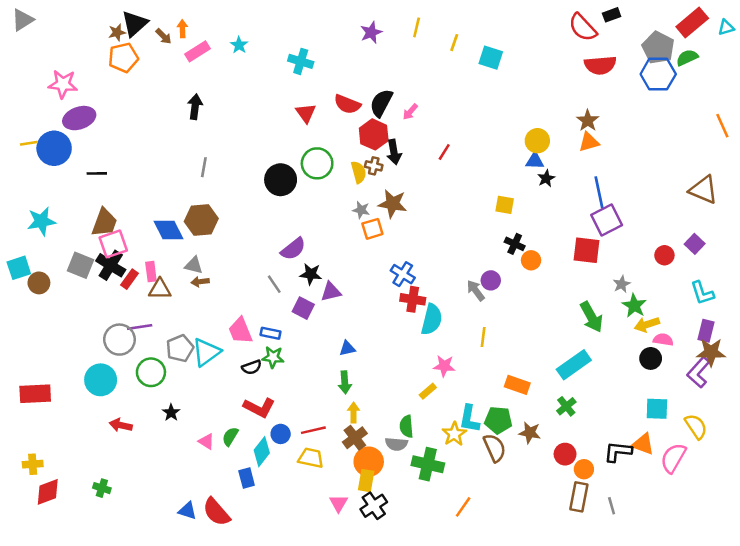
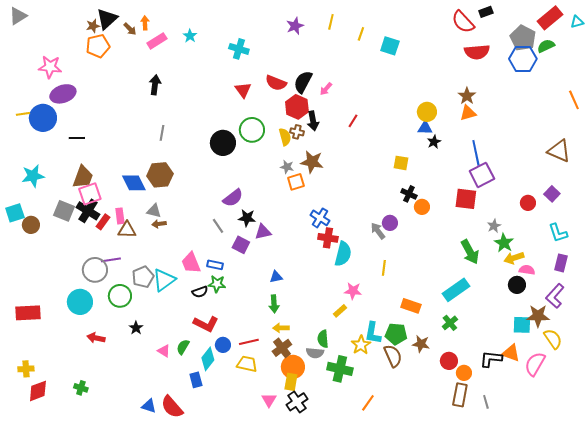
brown star: (711, 352) -> (538, 316), moved
yellow arrow: (354, 413) -> (281, 328), turned -91

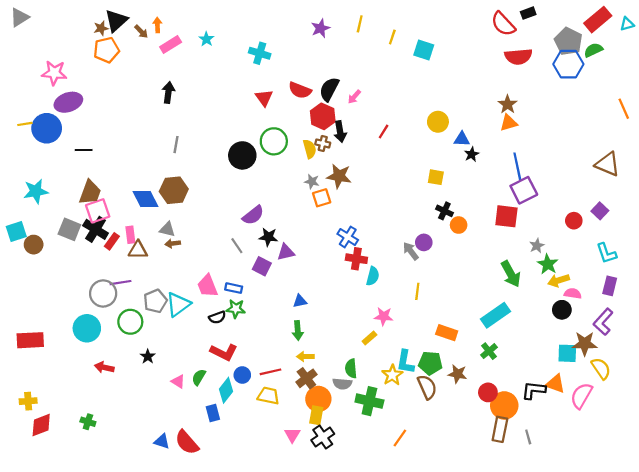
yellow circle: (427, 112) -> (438, 122), moved
cyan semicircle: (343, 254) -> (373, 276), size x0.7
orange circle: (464, 373) -> (504, 405), size x1.6

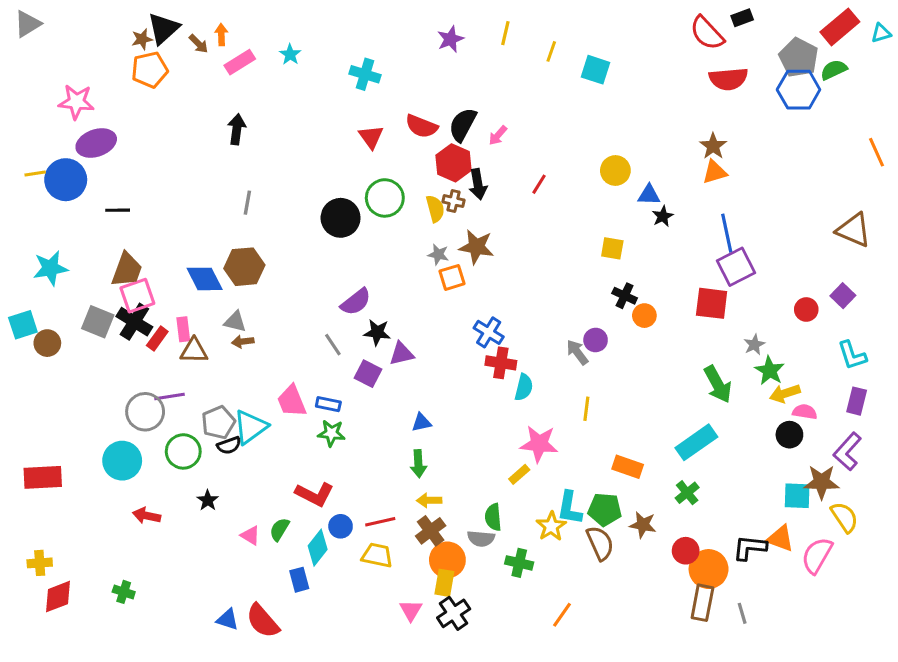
pink star: (384, 316) -> (539, 444), size x1.4
black semicircle: (217, 317) -> (229, 445), moved
green cross: (369, 401) -> (519, 563), size x0.7

